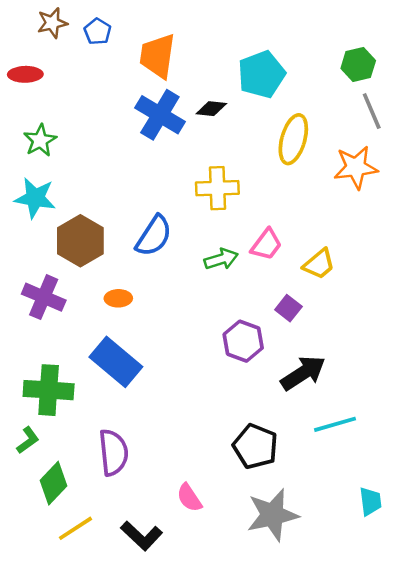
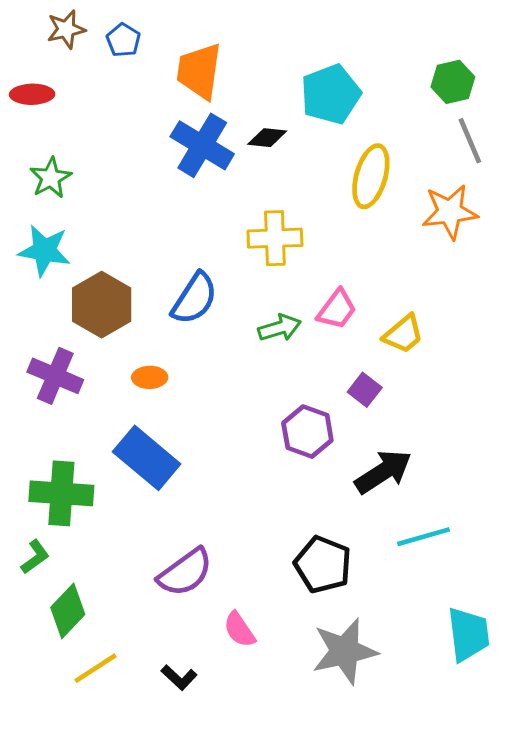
purple semicircle: (113, 452) -> (185, 572), moved, turned 60
cyan trapezoid: (370, 501) -> (468, 634), size x1.5
black L-shape: (142, 536) -> (179, 678), size x0.7

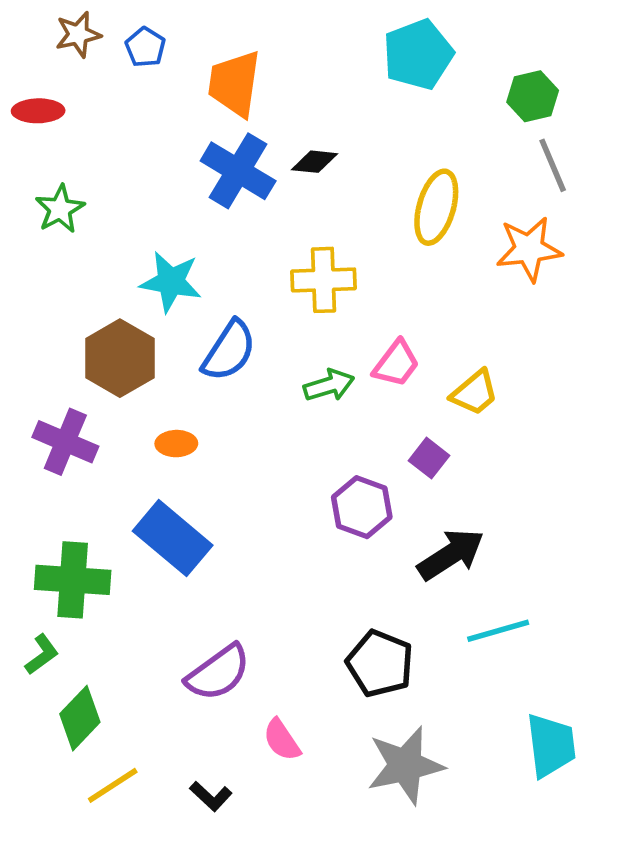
cyan pentagon: (331, 94) -> (418, 54), moved
cyan star: (44, 251) -> (171, 282), moved

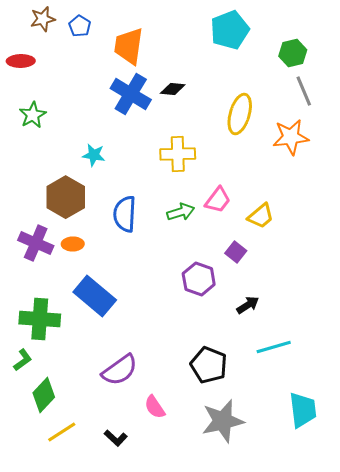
cyan star: (171, 282) -> (94, 155), size x0.7
blue semicircle: (229, 351) -> (125, 214), moved, turned 150
orange ellipse: (176, 444) -> (73, 244), moved
black arrow: (451, 554) -> (248, 305), size x0.6

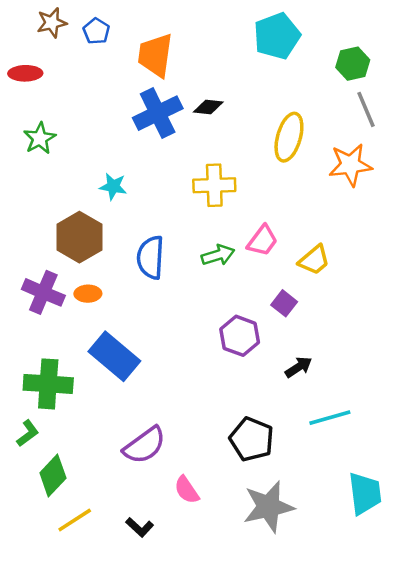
blue cross: (131, 94) -> (158, 113), turned 33

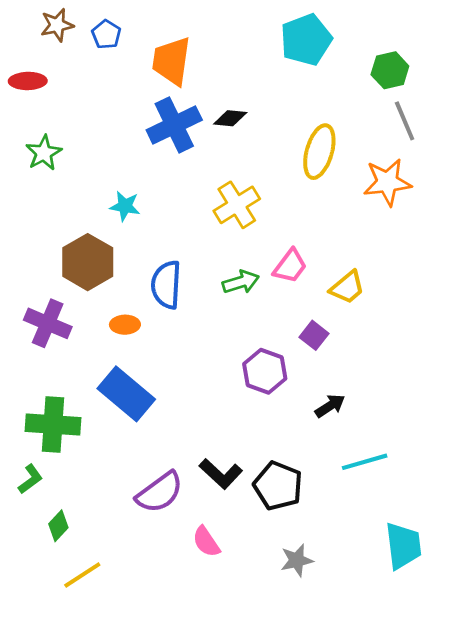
yellow cross: (214, 185) -> (237, 205), turned -30
orange ellipse: (88, 294) -> (125, 325), moved
green diamond: (53, 475) -> (58, 526), size x0.7
gray star: (268, 507) -> (297, 560), size x0.6
black L-shape: (140, 527) -> (221, 474), moved, size x1.4

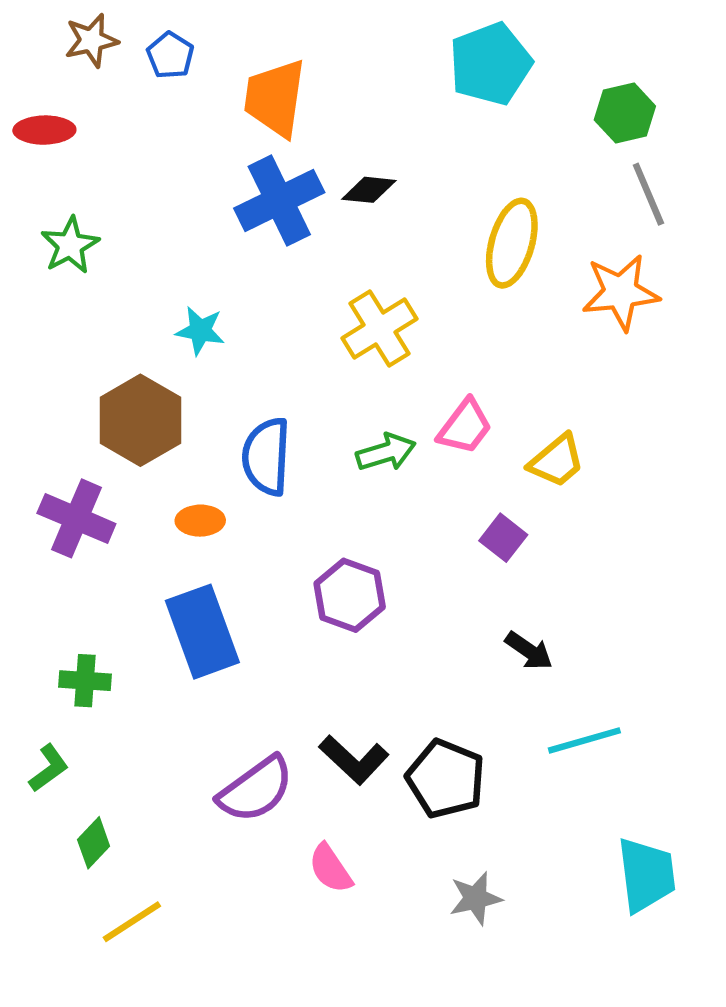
purple hexagon: (265, 371) -> (350, 595), moved
blue rectangle: (126, 394) -> (202, 632), turned 30
black arrow: (330, 406) -> (529, 651), turned 68
green cross: (53, 425) -> (85, 681), size x0.6

